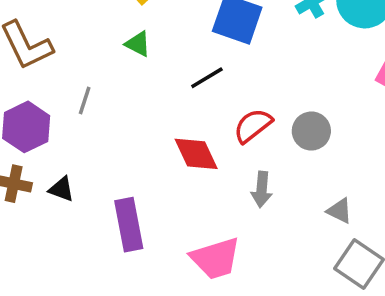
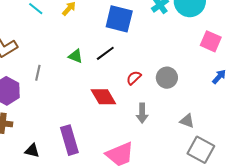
green triangle: (138, 44) -> (75, 56), moved
red semicircle: (253, 126) -> (134, 78), size x0.7
black triangle: (61, 189) -> (32, 151), moved

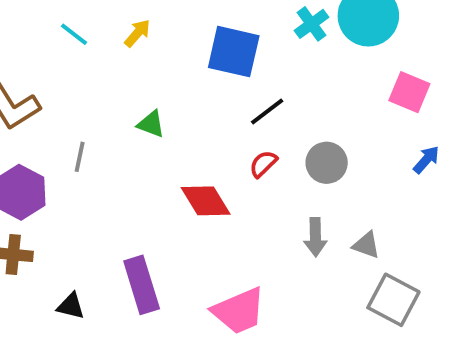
black line: (105, 53) -> (267, 111), moved
gray arrow: (142, 113) -> (315, 237), moved

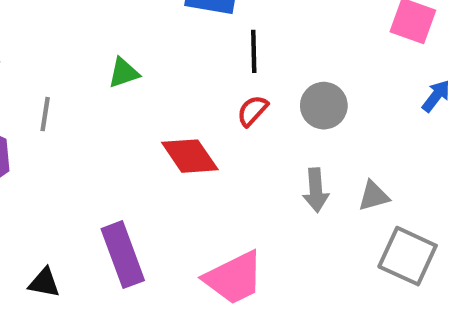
black line: (267, 111) -> (254, 51), turned -51
green triangle: (151, 124) -> (124, 73), turned -36
gray triangle: (366, 245) -> (374, 196), turned -32

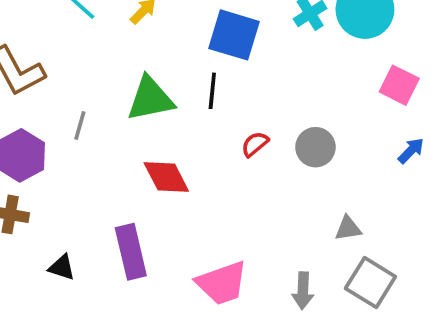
black line: (254, 51) -> (212, 91), moved
green triangle: (124, 73) -> (150, 99), size x1.8
red diamond: (190, 156) -> (166, 177), moved
gray arrow: (316, 190) -> (303, 291), moved

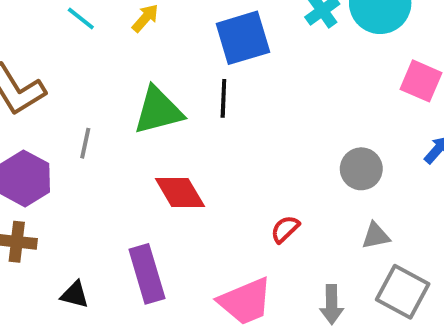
blue square: (234, 35) -> (243, 38), turned -30
red semicircle: (255, 144) -> (285, 229), moved
gray circle: (315, 147) -> (361, 169), moved

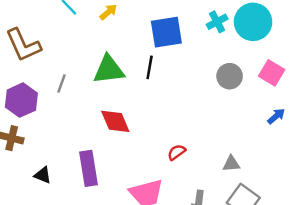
gray circle: (361, 169) -> (230, 76), moved

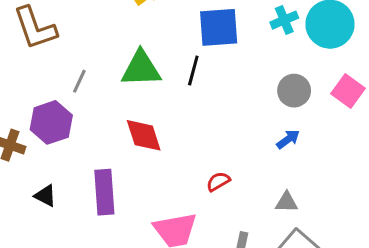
purple hexagon: (21, 100) -> (51, 122), moved
blue arrow: (276, 116) -> (288, 139), moved

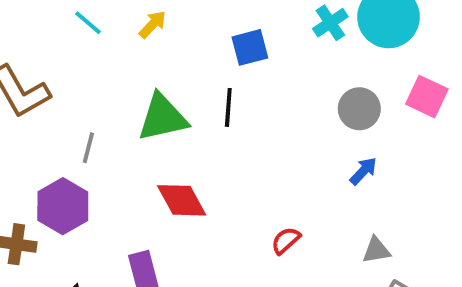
blue square: (219, 27) -> (250, 47), size x0.7

